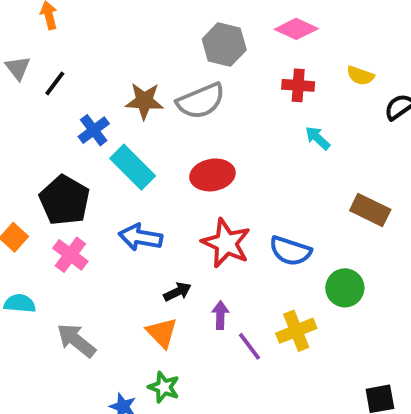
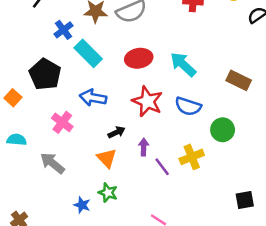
cyan arrow: (318, 138) -> (183, 64), moved, size x1.6
pink cross: (70, 255) -> (62, 122), moved

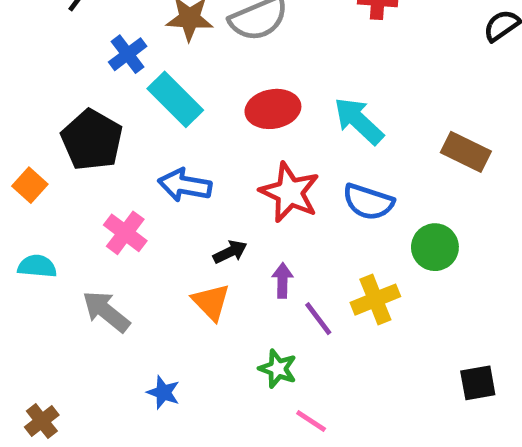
green star: (108, 193) -> (278, 369), moved

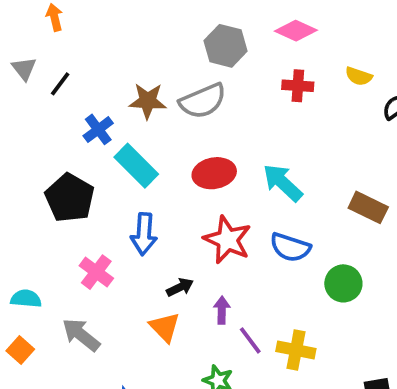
orange square: (30, 185) -> (20, 350), moved
blue arrow: (185, 185) -> (144, 234), turned -96
yellow cross: (375, 300) -> (296, 350), moved, turned 33

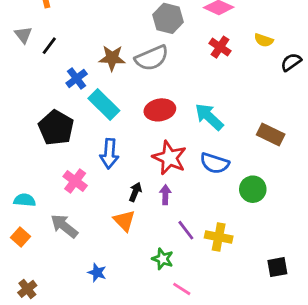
red cross: (298, 86) -> (220, 47), turned 30
black arrow: (180, 287) -> (135, 192), turned -42
purple arrow: (222, 310) -> (165, 195), moved

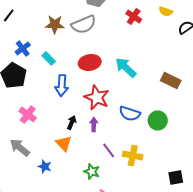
blue cross: (77, 78) -> (23, 48), moved
cyan rectangle: (104, 104) -> (49, 58), size x0.6
blue arrow: (109, 154) -> (62, 85), moved
blue semicircle: (215, 163) -> (130, 113), moved
blue star: (97, 273) -> (45, 166), moved

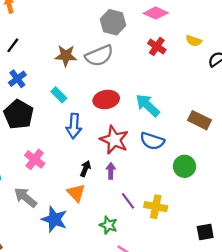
blue cross: (23, 48) -> (17, 79), moved
blue semicircle: (130, 113) -> (152, 141), moved
blue star: (45, 166) -> (54, 219), size x1.6

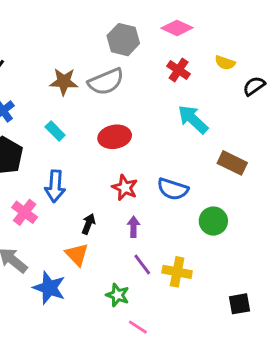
cyan arrow: (148, 105) -> (193, 119), moved
blue arrow: (74, 126) -> (55, 186), moved
red star: (114, 140) -> (125, 188), size x0.7
purple arrow: (111, 171) -> (134, 227), moved

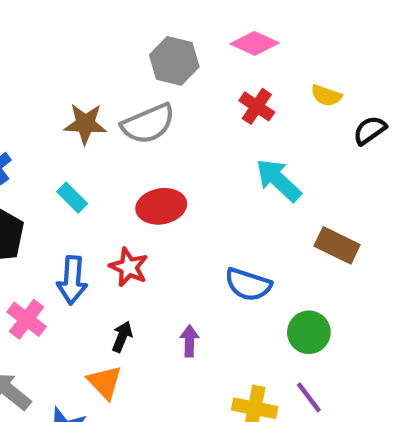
red star: (125, 188) -> (129, 267), moved
purple line: (142, 265) -> (309, 397), moved

